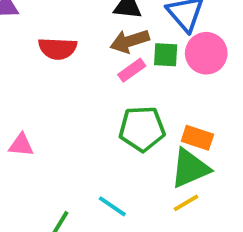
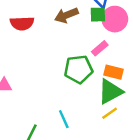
green square: (166, 55) -> (98, 15), moved
pink rectangle: (132, 70) -> (100, 48), moved
cyan line: (112, 206) -> (64, 119), turned 36

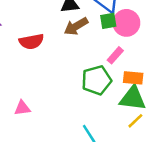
green triangle: (110, 92) -> (133, 98), turned 44

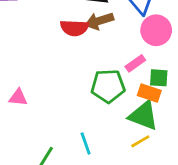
green square: (108, 21) -> (159, 78), moved
red semicircle: (31, 42) -> (74, 28), moved

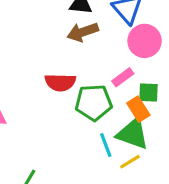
red semicircle: (74, 28) -> (60, 82), moved
orange rectangle: (149, 93) -> (138, 109), turned 40
cyan line: (86, 144) -> (106, 145), moved

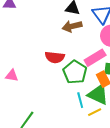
pink rectangle: (123, 77) -> (95, 58), size x1.5
green pentagon: (94, 102) -> (75, 72), turned 30

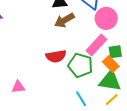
cyan line: (80, 100) -> (81, 99), moved

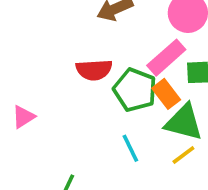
orange rectangle: (111, 64) -> (166, 94), moved
pink triangle: (18, 87) -> (23, 117), turned -32

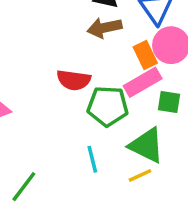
green pentagon: (135, 90) -> (108, 106), turned -30
orange rectangle: (166, 94) -> (145, 55), moved

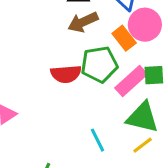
pink rectangle: (143, 82) -> (131, 81), moved
green pentagon: (108, 106) -> (99, 64), moved

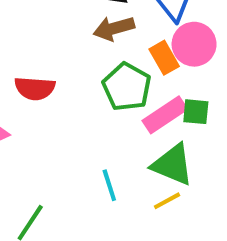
green pentagon: (99, 64) -> (127, 87), turned 30
red semicircle: (66, 74) -> (35, 88), moved

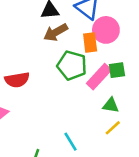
orange rectangle: (164, 58) -> (90, 42), turned 36
green triangle: (172, 165) -> (111, 105), size x0.6
cyan line: (109, 185) -> (70, 142), moved

